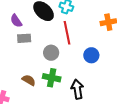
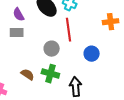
gray rectangle: (24, 38) -> (17, 32), moved

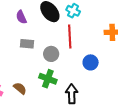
gray rectangle: (17, 32) -> (27, 44), moved
brown semicircle: (27, 74) -> (20, 88), moved

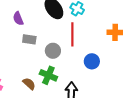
purple semicircle: (21, 17) -> (18, 19), moved
brown semicircle: (20, 88) -> (29, 84), moved

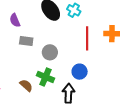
red line: (72, 34) -> (87, 38), moved
blue circle: (92, 61) -> (80, 72), moved

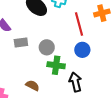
blue circle: (80, 72) -> (82, 50), moved
green cross: (45, 77) -> (56, 65), moved

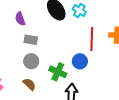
gray circle: (47, 47) -> (31, 61), moved
blue circle: (82, 50) -> (80, 61), moved

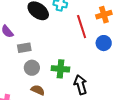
blue circle: (80, 61) -> (104, 43), moved

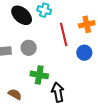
gray circle: (32, 68) -> (29, 48), moved

